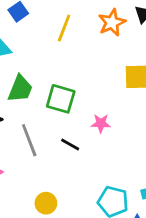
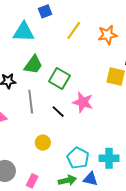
pink star: (101, 123) -> (83, 102), size x1.5
yellow circle: (46, 203) -> (43, 143), moved

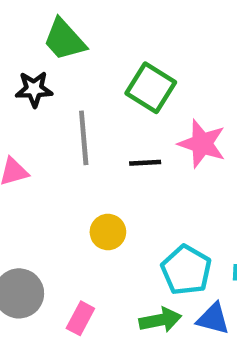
green trapezoid: (33, 65) -> (64, 40), moved, turned 100
black line: (58, 112) -> (145, 163), turned -48

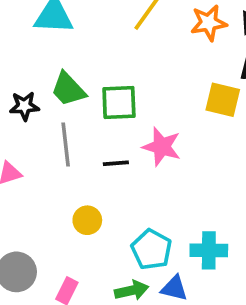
green trapezoid: (64, 40) -> (68, 89), moved
green square: (151, 88) -> (119, 103), turned -33

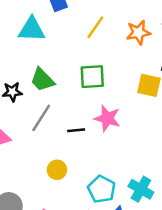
green square: (119, 103) -> (92, 77), moved
gray line: (66, 144) -> (41, 118), turned 40
cyan cross: (209, 250) -> (141, 189), turned 30

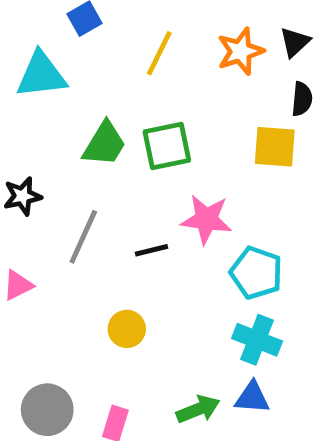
green trapezoid: (42, 80) -> (104, 144), moved, turned -96
cyan pentagon: (101, 189) -> (256, 273), moved
cyan cross: (141, 189) -> (257, 340), moved

